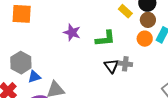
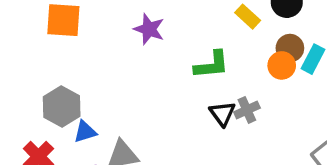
brown circle: (148, 20) -> (290, 48), moved
purple star: (72, 32) -> (149, 29), moved
gray cross: (125, 64) -> (247, 110), turned -32

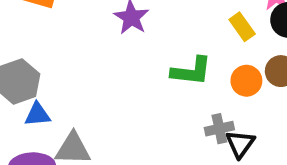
orange circle: (282, 65) -> (246, 81), moved
black triangle: (222, 114) -> (240, 144), moved

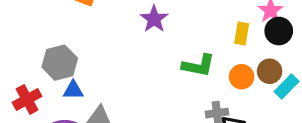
yellow rectangle: (242, 27) -> (242, 34), turned 40

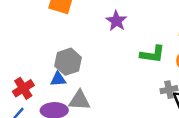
gray hexagon: (60, 63) -> (68, 62), moved

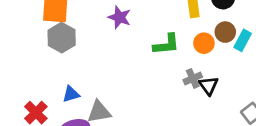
gray hexagon: (68, 62) -> (62, 38), moved

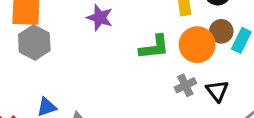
orange circle: (204, 43) -> (197, 45), size x1.5
black triangle: (209, 86) -> (217, 91), moved

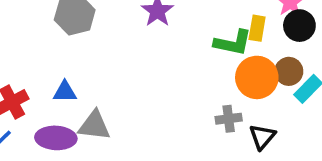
green L-shape: (154, 47) -> (233, 43), moved

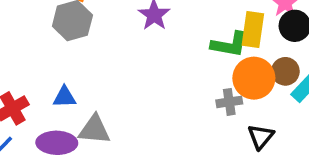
yellow rectangle: (257, 28) -> (253, 29), size x1.4
gray cross: (229, 119) -> (229, 102), moved

